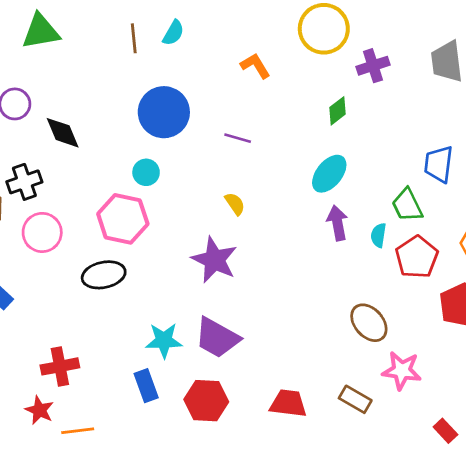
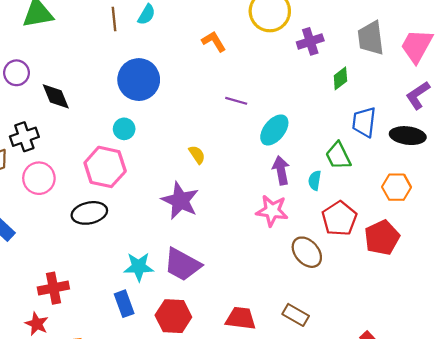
green diamond: (337, 111) -> (340, 78), moved
purple line: (238, 138) -> (236, 101), moved
red pentagon: (417, 257) -> (339, 219), moved
pink star: (402, 371) -> (272, 211), moved

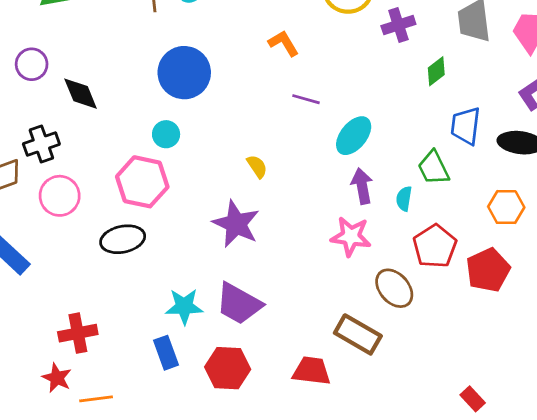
orange L-shape: (214, 41) -> (284, 43), moved
brown rectangle: (296, 315) -> (358, 334), moved, size x1.4

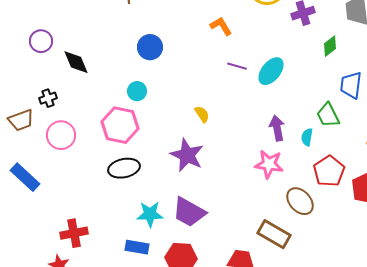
blue circle: (184, 73) -> (150, 47), size x0.7
cyan ellipse: (354, 136) -> (271, 71), moved
black cross: (41, 144) -> (48, 98), size x0.7
black ellipse: (123, 239) -> (124, 168), moved
blue rectangle: (166, 353) -> (137, 247), turned -60

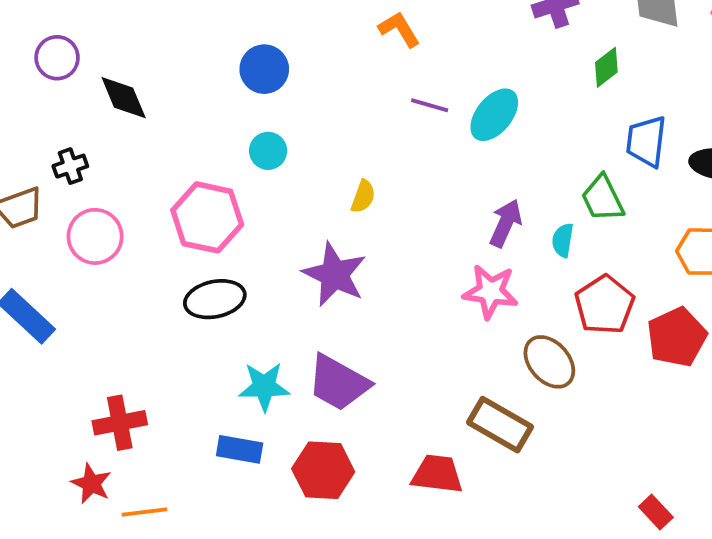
cyan circle: (137, 91) -> (268, 151), moved
yellow semicircle: (202, 114) -> (363, 196), turned 54
purple arrow: (277, 128) -> (506, 223), turned 35

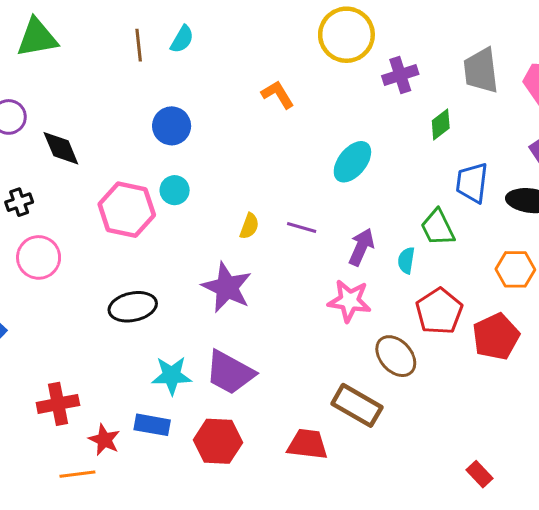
purple line: (430, 105) -> (302, 228), moved
pink hexagon: (207, 217) -> (127, 210), moved
red star: (91, 484) -> (104, 440), moved

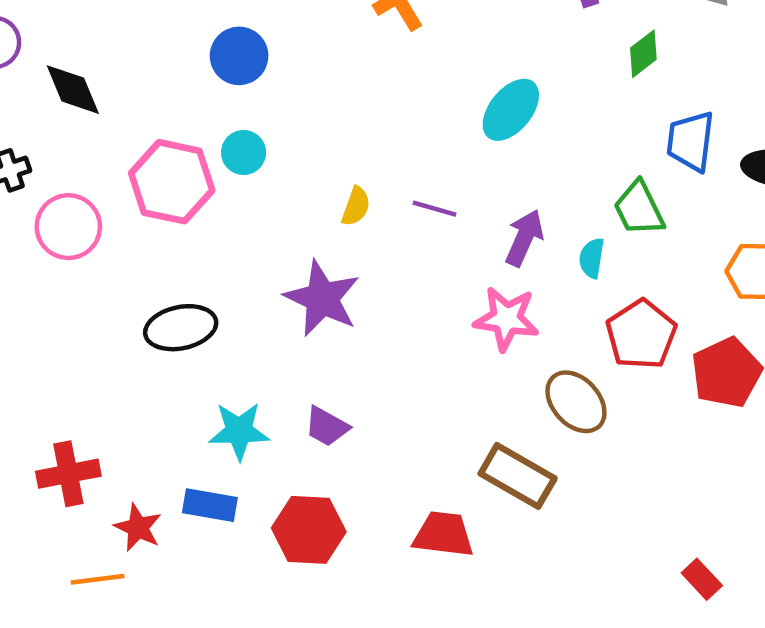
pink circle: (39, 257) -> (68, 227), moved
purple trapezoid: (230, 373) -> (327, 427), size x0.6

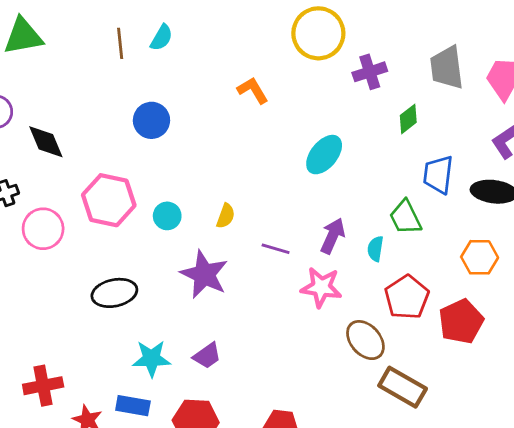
cyan circle: (244, 152) -> (167, 216), moved
purple line: (434, 209) -> (276, 249), moved
purple trapezoid: (327, 427) -> (207, 356), turned -64
brown rectangle: (518, 476) -> (403, 387), moved

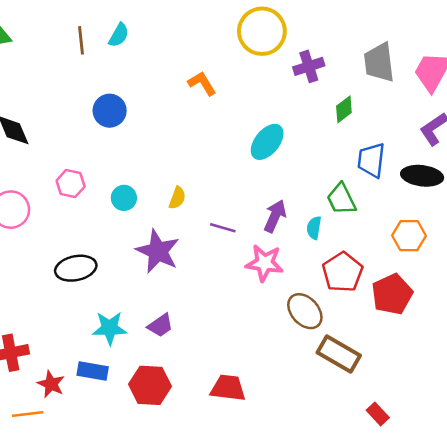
pink hexagon: (109, 200) -> (71, 184), size x0.6

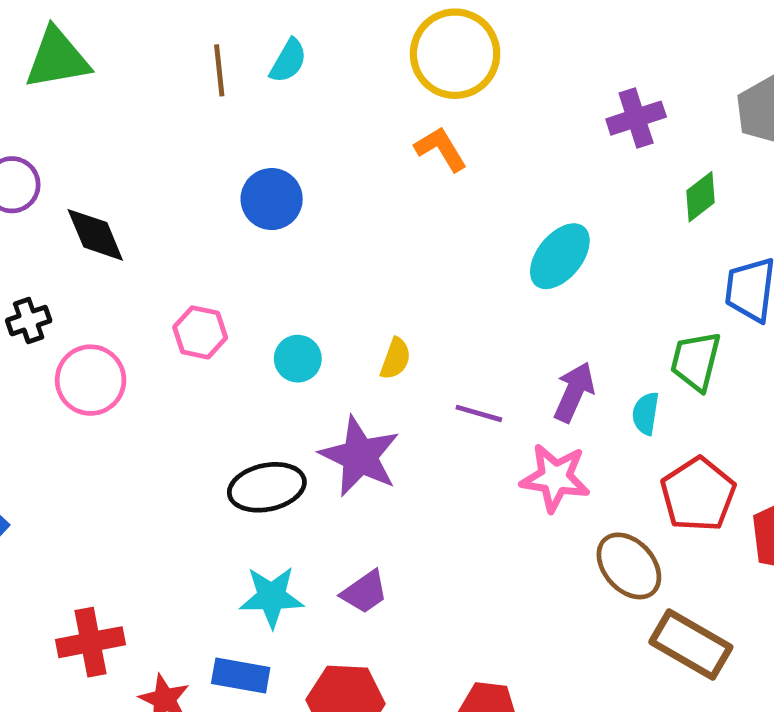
yellow circle: (262, 31) -> (455, 54), moved
green trapezoid: (341, 199) -> (696, 361), turned 40
black ellipse: (76, 268) -> (267, 487), moved

